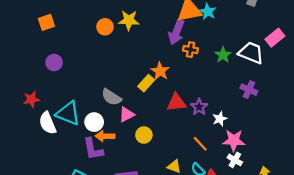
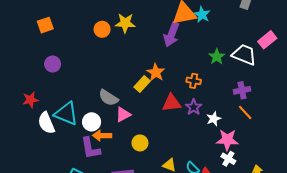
orange cross: (190, 50) -> (194, 81), moved
purple cross: (249, 90) -> (242, 90), turned -35
yellow circle: (144, 135) -> (140, 143), moved
orange line: (200, 144) -> (245, 112), moved

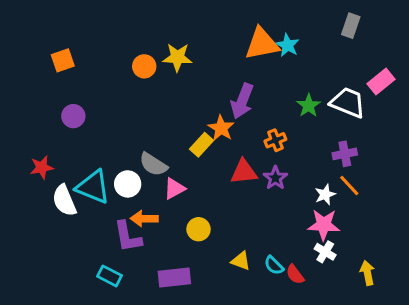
purple arrow: (172, 35) -> (242, 101), moved
orange cross: (194, 81) -> (275, 140), turned -32
white star: (214, 119) -> (325, 195), moved
white circle: (92, 122) -> (128, 184), moved

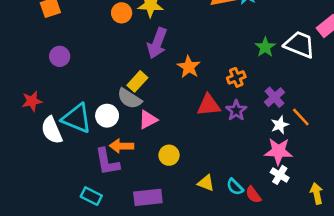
purple arrow: (242, 101) -> (157, 43), moved
yellow rectangle: (202, 145) -> (137, 81), moved
purple cross: (345, 154) -> (274, 97), moved, turned -30

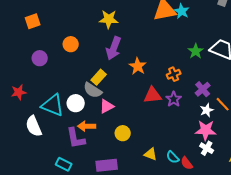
orange circle: (122, 13) -> (71, 44), moved
white semicircle: (52, 130) -> (34, 126), moved

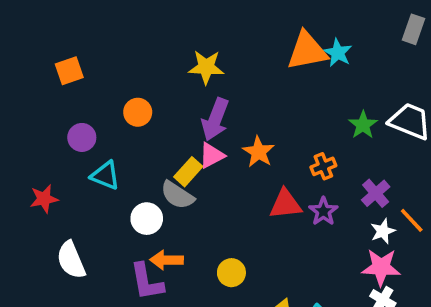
cyan triangle: (53, 105) -> (105, 175), moved, size x0.7
pink triangle: (107, 106) -> (212, 155), moved

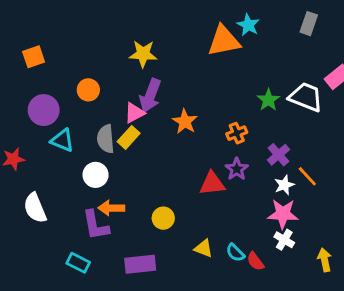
cyan star: (338, 53) -> (248, 25), moved
purple circle: (82, 137) -> (44, 110), size x1.4
pink triangle: (212, 155) -> (134, 113), moved
gray semicircle: (177, 195) -> (106, 139), moved, turned 52
red triangle: (286, 204) -> (212, 184), moved

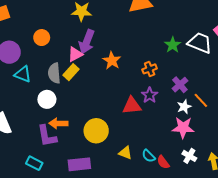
yellow circle: (163, 218) -> (96, 131), size x1.5
white cross: (284, 240) -> (189, 156), moved

